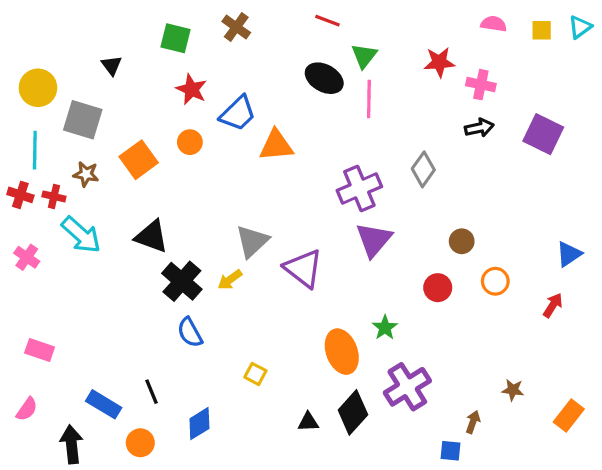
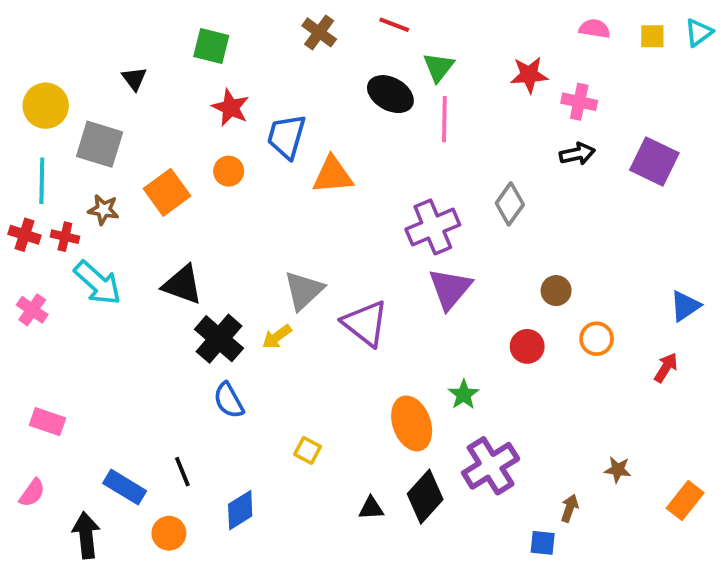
brown cross: (236, 27) -> (319, 32), moved
blue trapezoid: (238, 113) -> (286, 136), turned 150

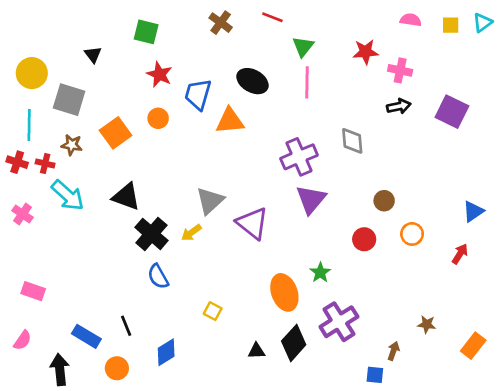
black ellipse: (390, 94) -> (252, 81), moved
gray diamond: (510, 204) -> (352, 141), turned -40

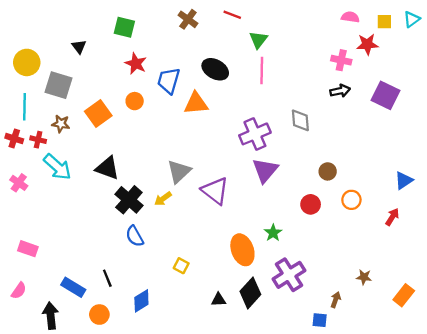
red star: (366, 52) -> (367, 44), moved

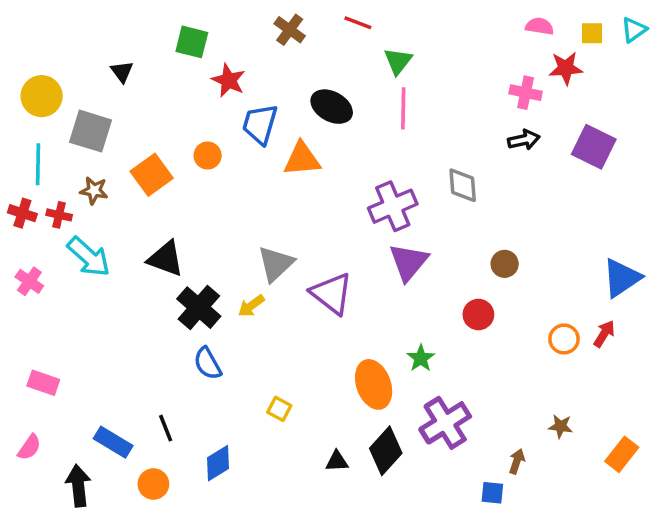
red star: (136, 64) -> (229, 80), moved
blue triangle: (404, 181) -> (622, 278), size x1.4
orange circle: (351, 200) -> (564, 339), moved

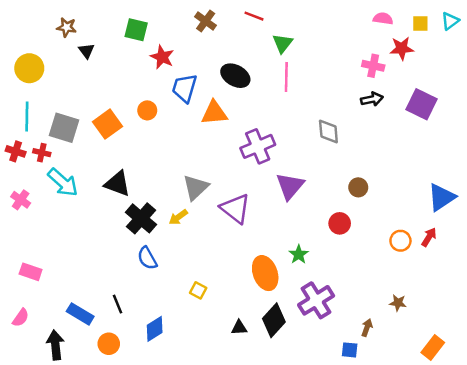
gray square: (90, 131) -> (64, 128), moved
brown star: (94, 190) -> (67, 27), moved
purple cross: (393, 206) -> (258, 146), moved
orange rectangle: (622, 454) -> (433, 347), moved

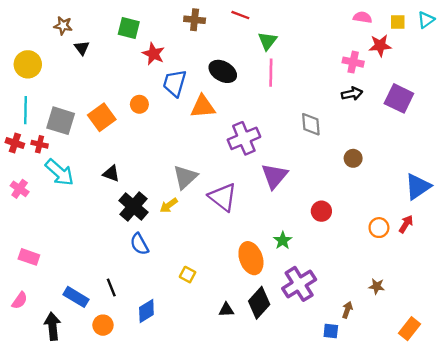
brown cross: (206, 21) -> (195, 20), turned -30
black triangle: (117, 184) -> (111, 174), size x0.7
brown circle: (358, 187) -> (353, 158), moved

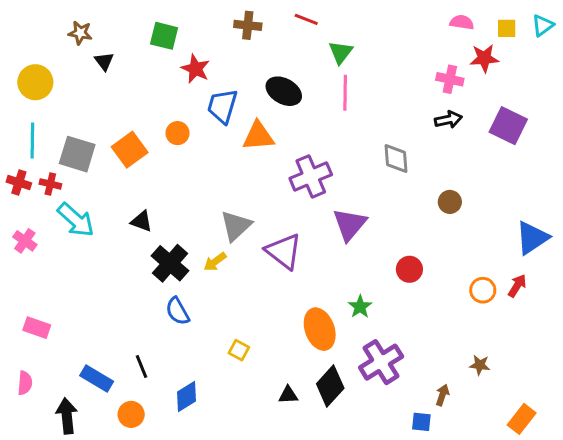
pink semicircle: (20, 300) -> (25, 383), turned -30

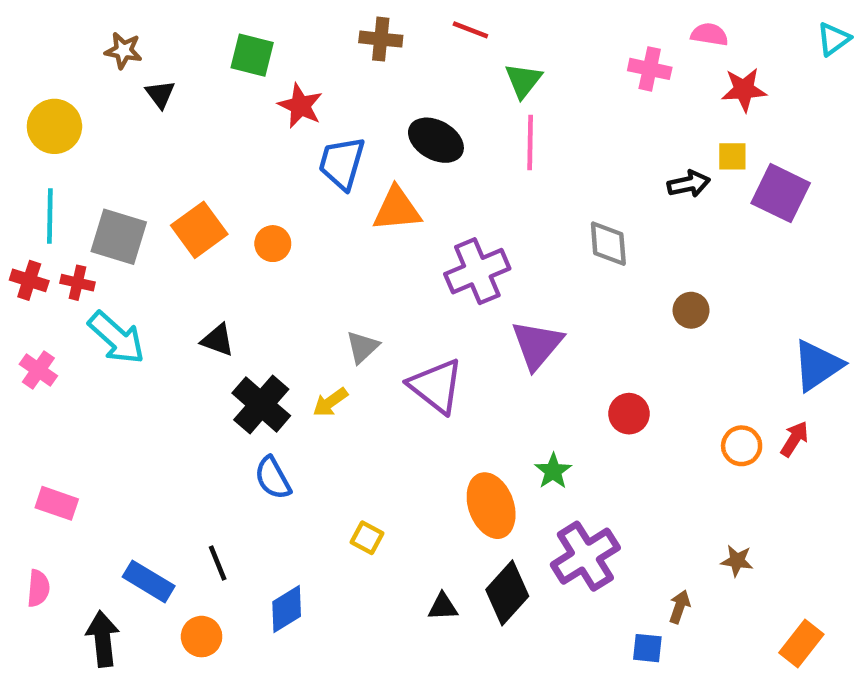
yellow square: (507, 28) -> (732, 156), moved
pink cross: (450, 79) -> (650, 69), moved
orange circle: (178, 133) -> (273, 244), moved
gray triangle: (236, 226) -> (362, 347), size x0.7

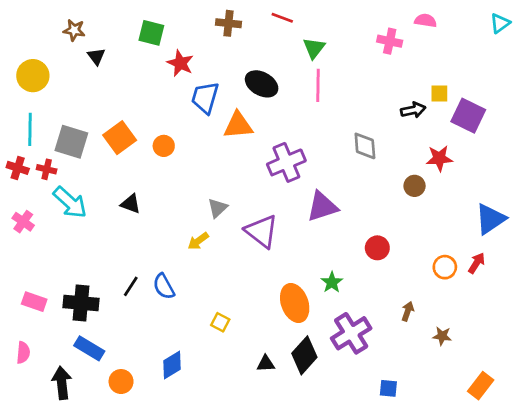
red star: (744, 90) -> (439, 158), moved
purple triangle: (537, 345) -> (322, 207), turned 32
black cross: (261, 404) -> (81, 303), moved, turned -36
black line: (218, 563) -> (131, 286), moved, turned 55
brown arrow: (680, 607) -> (408, 311), moved

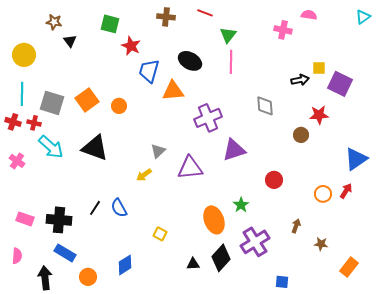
black triangle: (131, 204) -> (95, 148), size x1.8
purple triangle: (262, 231) -> (190, 168), turned -44
orange rectangle: (481, 386) -> (349, 267), moved

